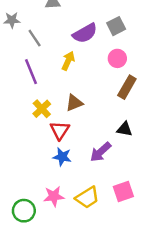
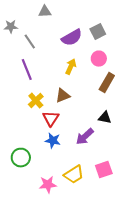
yellow arrow: (68, 61) -> (71, 67), moved
pink star: (54, 196) -> (48, 185), moved
green circle: (24, 211) -> (21, 158), moved

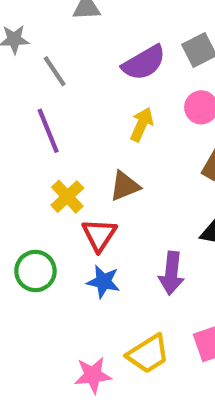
purple arrow: (85, 137) -> (171, 273), turned -42
green circle: (21, 158) -> (35, 271), moved

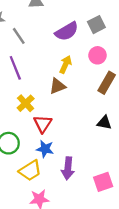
brown triangle: (125, 186) -> (58, 86), moved
purple arrow: (171, 273) -> (68, 168), moved
yellow trapezoid: (148, 354) -> (30, 171), moved

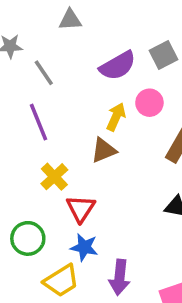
pink circle: (97, 55) -> (149, 103), moved

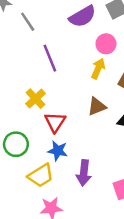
yellow arrow: (116, 117) -> (98, 69), moved
purple line: (38, 122) -> (50, 58), moved
brown triangle: (104, 150) -> (97, 106), moved

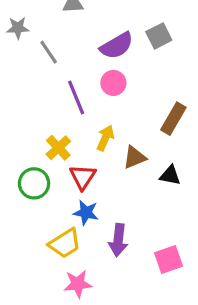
pink circle: (106, 44) -> (113, 83), moved
yellow arrow: (98, 69) -> (105, 138), moved
green circle: (16, 144) -> (34, 183), moved

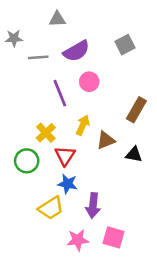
purple semicircle: (117, 46) -> (76, 51), moved
gray line: (49, 52) -> (38, 57), turned -60
pink square: (169, 260) -> (113, 237), moved, turned 35
pink star: (78, 284) -> (78, 240), moved

